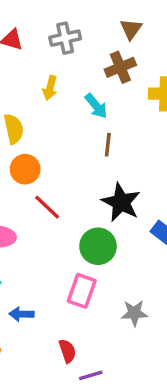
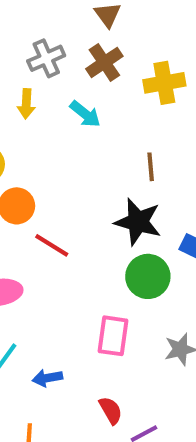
gray cross: (65, 38) -> (46, 58), moved
brown line: (108, 145) -> (151, 167), moved
green circle: (98, 246) -> (148, 276), moved

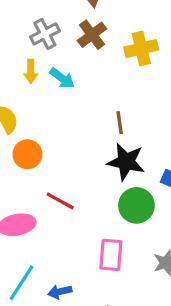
cyan arrow: (85, 114) -> (62, 78), moved
brown line: (151, 167) -> (120, 123), moved
red line: (52, 245) -> (60, 201), moved

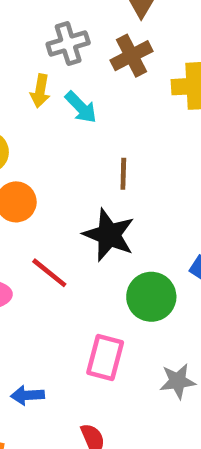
brown line: (120, 123) -> (123, 174), moved
black star: (126, 162) -> (109, 235), moved

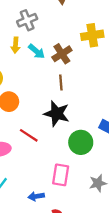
brown cross: (132, 56) -> (62, 54), moved
blue arrow: (27, 395) -> (36, 196), moved

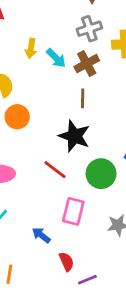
gray cross: (27, 20) -> (89, 29), moved
red line: (29, 135) -> (55, 170), moved
blue arrow: (36, 196) -> (41, 235), turned 42

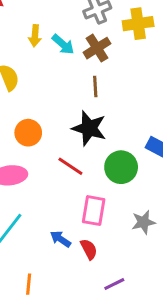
orange circle: (17, 117) -> (28, 133), moved
red semicircle: (66, 262) -> (89, 249), moved

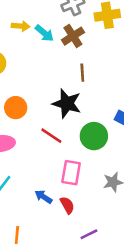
yellow arrow: (35, 36) -> (21, 26), turned -90
brown line: (95, 86) -> (82, 73), moved

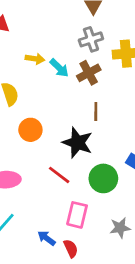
orange circle: (16, 108) -> (30, 130), moved

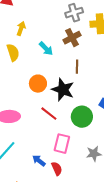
yellow arrow: (35, 59) -> (21, 29), moved, turned -80
cyan arrow: (59, 68) -> (46, 49), moved
orange circle: (30, 130) -> (38, 84), moved

